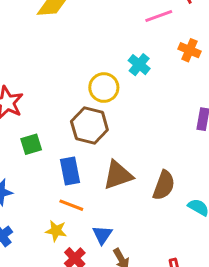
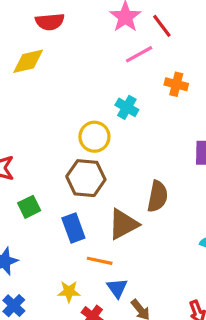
brown semicircle: (164, 185) -> (157, 196), moved
orange line: (71, 205) -> (100, 261), moved

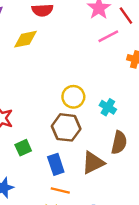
cyan cross: (127, 107) -> (108, 107), moved
orange line: (100, 261) -> (60, 190), moved

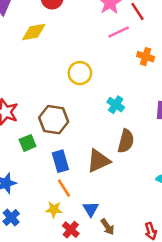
yellow circle: (73, 97) -> (80, 73), moved
brown hexagon: (66, 127) -> (54, 120), moved
orange line: (60, 190) -> (64, 188), turned 42

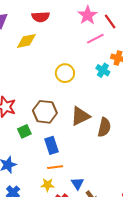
cyan cross: (116, 105) -> (103, 70), moved
brown triangle: (98, 161) -> (80, 116), moved
orange line: (64, 188) -> (55, 167), turned -63

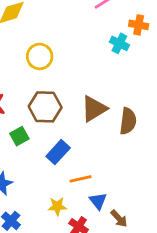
yellow circle: (65, 73) -> (40, 56), moved
blue rectangle: (51, 145) -> (58, 152), turned 66
orange line: (55, 167) -> (80, 179), moved

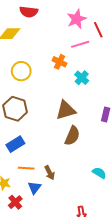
orange cross: (139, 25) -> (60, 62), moved
brown triangle: (94, 109) -> (66, 110), moved
brown arrow: (119, 218) -> (50, 173), moved

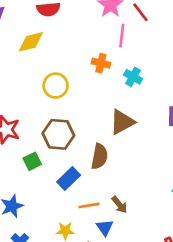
pink line: (80, 44) -> (122, 36), turned -54
brown semicircle: (72, 136) -> (99, 156), moved

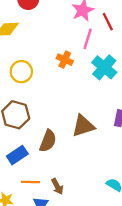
cyan cross: (133, 77) -> (104, 67), moved, size x1.5
brown triangle: (122, 122) -> (83, 126), moved

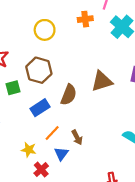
orange cross: (65, 60) -> (85, 19), turned -32
orange line: (31, 182) -> (52, 133), turned -49

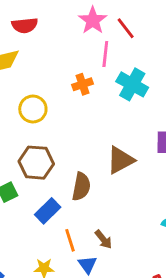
orange line: (52, 133) -> (70, 240), turned -49

